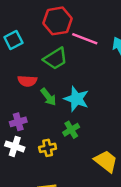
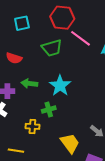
red semicircle: (27, 81) -> (14, 58), moved
green arrow: (48, 97) -> (29, 83), moved, turned 119
yellow cross: (48, 148) -> (32, 126), moved

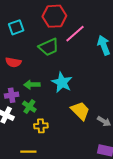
pink line: (80, 38) -> (75, 34), turned -70
green cross: (49, 110) -> (29, 107), moved, turned -32
yellow trapezoid: (70, 143) -> (80, 111), moved

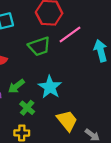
green arrow: (32, 85) -> (16, 86), turned -42
green cross: (29, 107) -> (27, 108), moved

